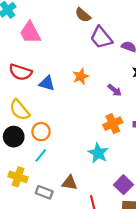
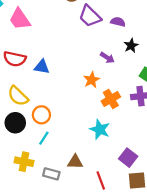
orange star: (81, 76) -> (92, 80), moved
purple arrow: (115, 90) -> (107, 58), moved

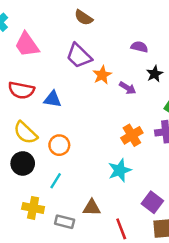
purple trapezoid: (90, 16) -> (79, 56), moved
orange star: (92, 80) -> (102, 75), moved
orange circle: (41, 115) -> (59, 145), moved
cyan star: (100, 129) -> (120, 170), turned 30

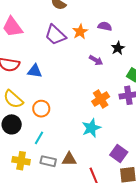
orange star: (102, 75) -> (80, 32), moved
gray rectangle: (65, 222) -> (48, 161), moved

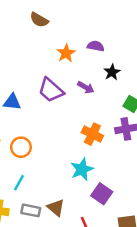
purple trapezoid: (55, 35) -> (51, 90), moved
orange cross: (101, 99) -> (92, 134), turned -30
purple square: (119, 154) -> (102, 194), moved
brown triangle: (69, 159) -> (56, 208), turned 42

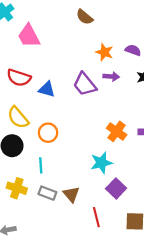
orange star: (66, 53) -> (104, 52), turned -30
purple arrow: (86, 87) -> (111, 76), moved, turned -35
cyan line: (19, 183) -> (41, 165), turned -42

